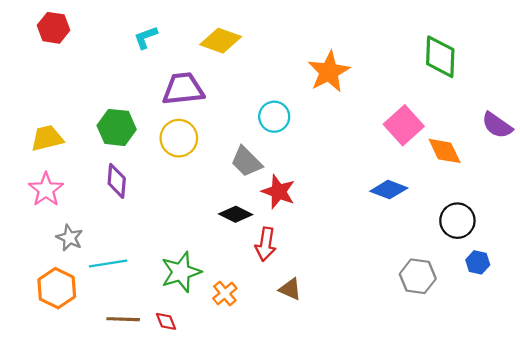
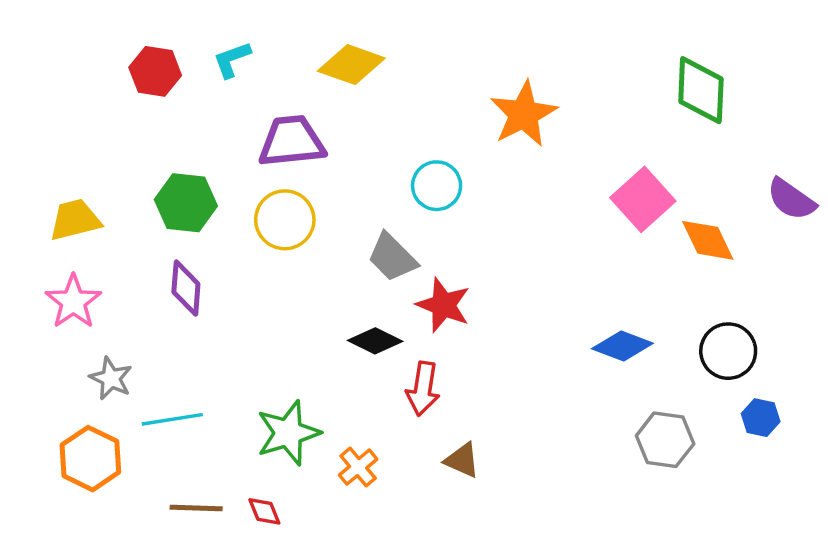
red hexagon: (53, 28) -> (155, 71), moved
blue diamond: (389, 190) -> (622, 346), moved

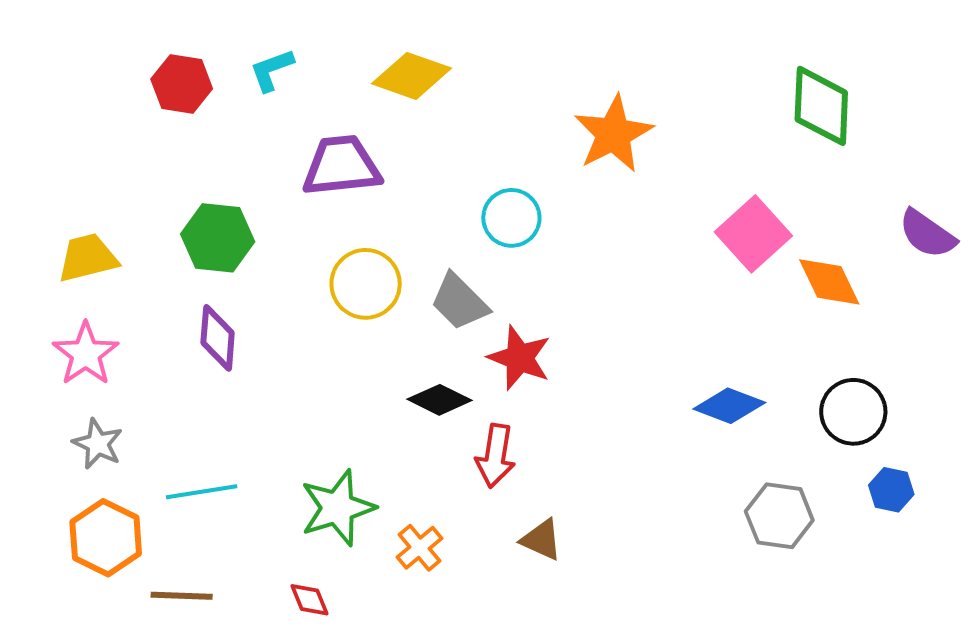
yellow circle: (285, 220) -> (366, 284), moved
gray star: (111, 378) -> (98, 444), moved
brown line: (196, 508) -> (182, 596), moved

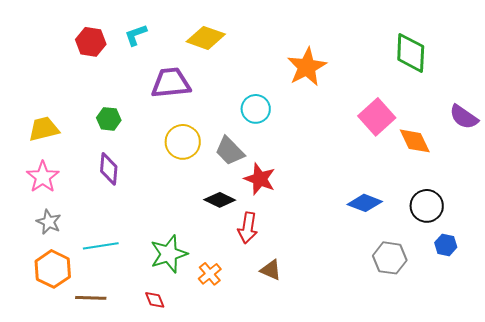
green hexagon: (218, 238) -> (109, 119), size x0.7

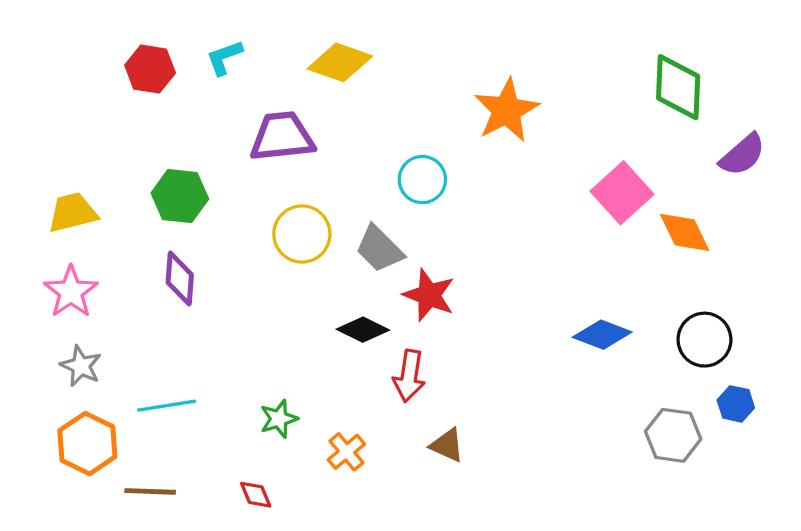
purple semicircle: (464, 117) -> (742, 155), moved, turned -76
green hexagon: (109, 119) -> (180, 196), size x1.4
green star: (169, 254) -> (279, 419), size x0.6
gray hexagon: (390, 258) -> (673, 435), moved

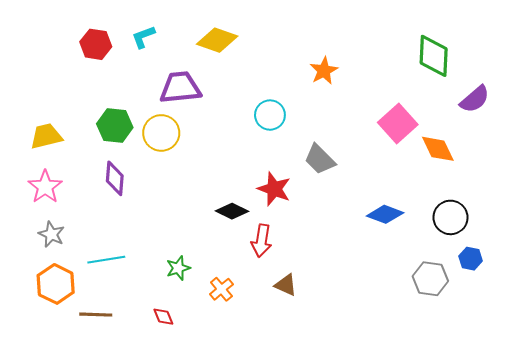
orange star: (506, 110) -> (324, 71), size x0.7
yellow circle: (302, 234) -> (161, 133), moved
gray trapezoid: (379, 249) -> (320, 159), moved

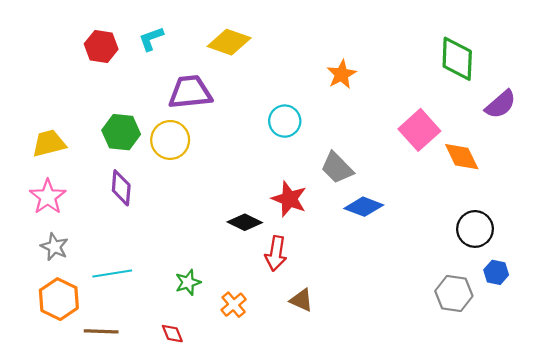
blue diamond: (385, 214) -> (364, 207), moved

